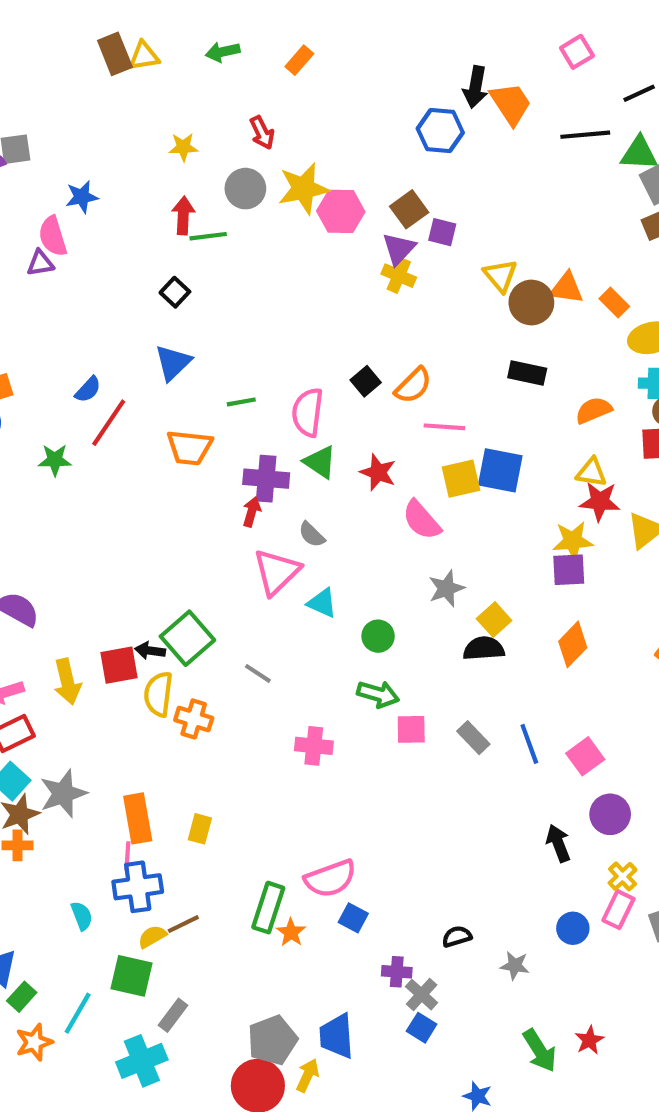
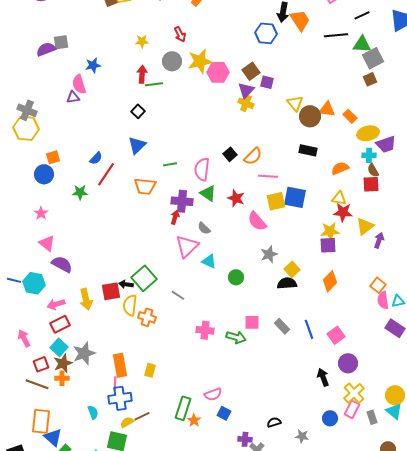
green arrow: (378, 694) -> (236, 337), moved
yellow cross: (623, 876) -> (354, 393), size x1.5
pink semicircle: (330, 879) -> (213, 394), size x0.7

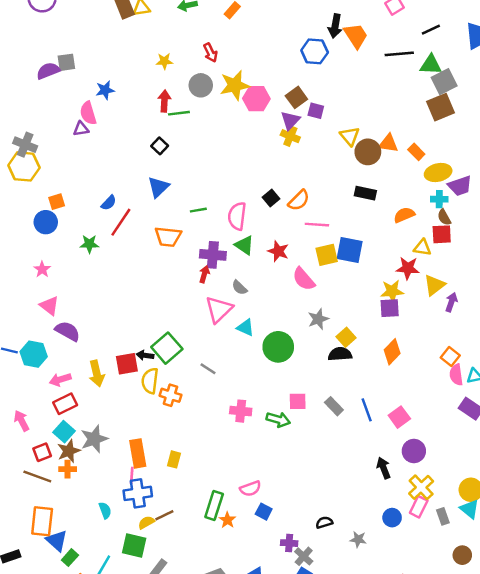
brown square: (370, 79) -> (441, 107), size x1.6
yellow triangle: (339, 198) -> (422, 248), moved
green circle: (236, 277) -> (278, 347), size x1.6

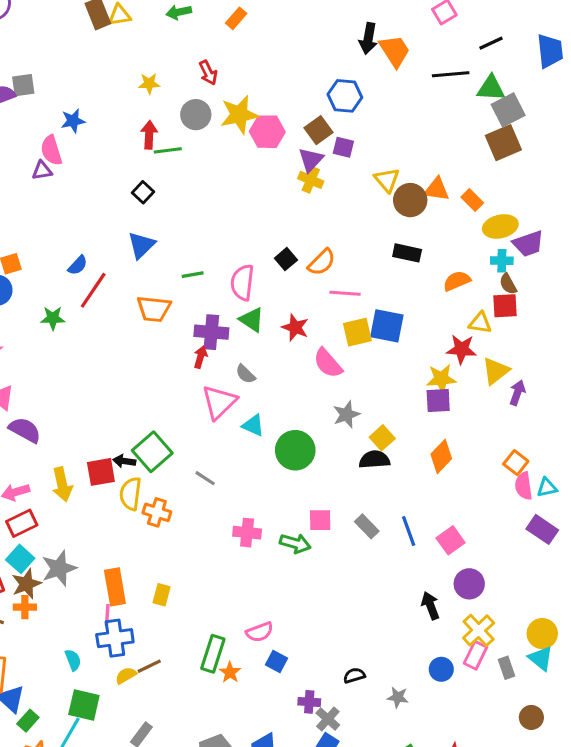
blue hexagon: (315, 51) -> (345, 96), moved
green square: (134, 545) -> (84, 705), moved

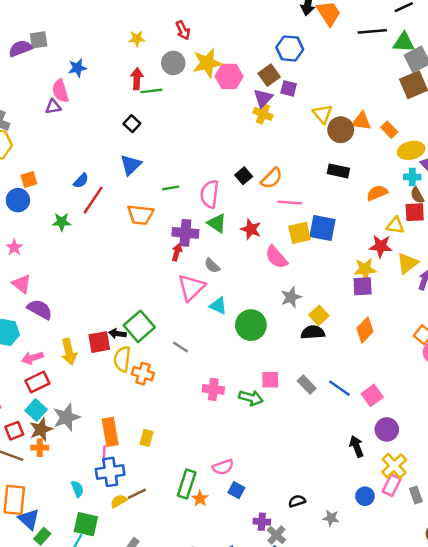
blue line: (409, 531) -> (339, 388), turned -35

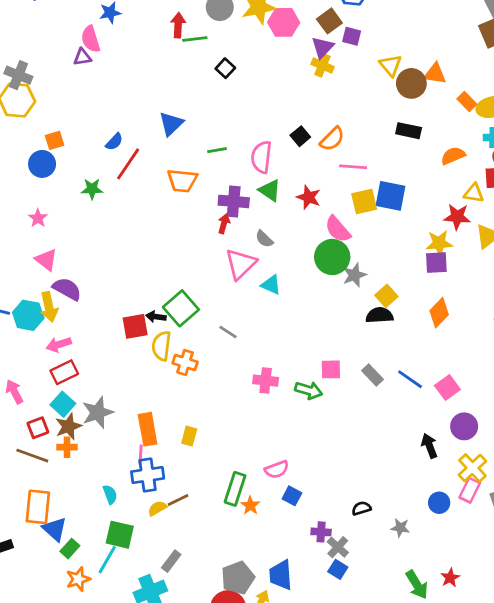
black square: (132, 124) -> (225, 68), moved
orange rectangle: (389, 130) -> (467, 101), moved
green circle: (251, 325) -> (332, 257), moved
yellow arrow: (69, 352) -> (49, 307), moved

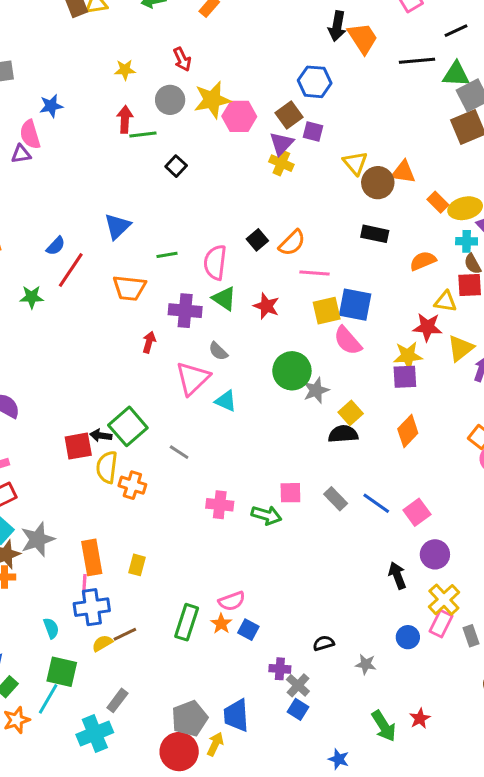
red arrow: (224, 224) -> (149, 342), moved
pink semicircle: (338, 229) -> (348, 341), moved
orange star: (250, 506) -> (221, 624), moved

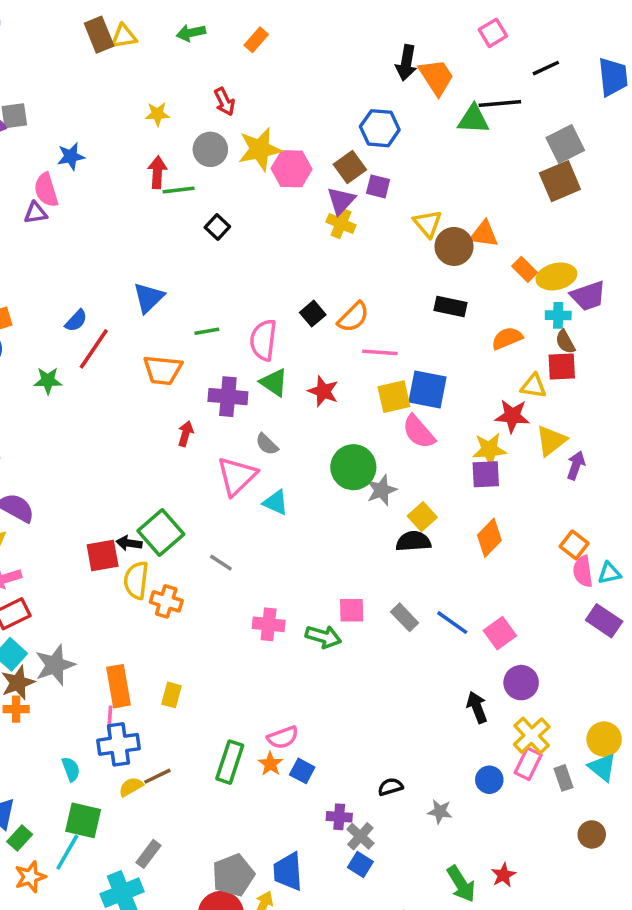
green triangle: (456, 74) -> (473, 119), moved

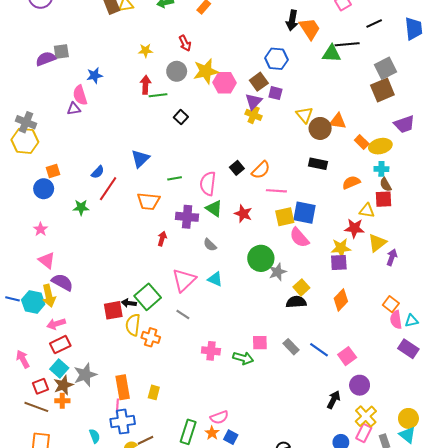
purple trapezoid: (588, 296) -> (404, 124), moved
pink triangle: (237, 476) -> (184, 280), moved
black arrow: (477, 707) -> (334, 400), turned 48

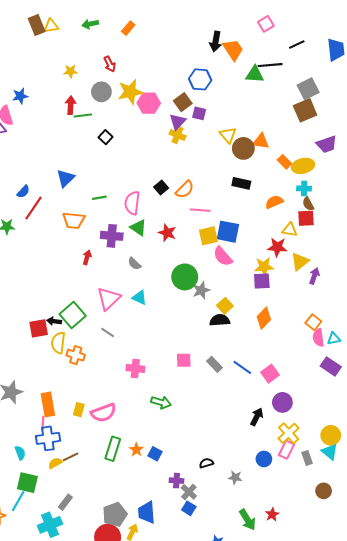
green arrow: (243, 358) -> (161, 402), moved
pink semicircle: (219, 417) -> (103, 413), moved, size x1.4

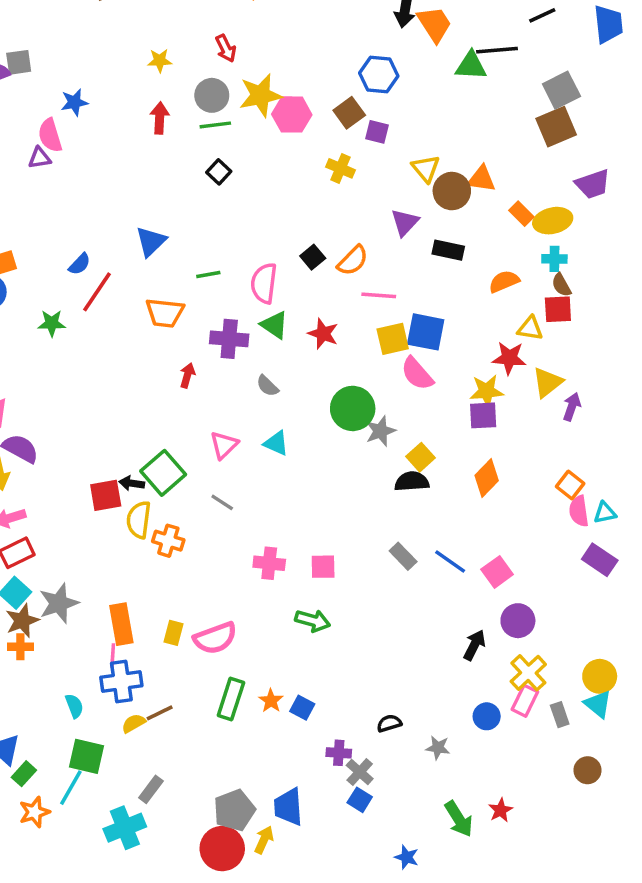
green line: (83, 115) -> (215, 125), moved
purple triangle: (178, 122) -> (405, 222), moved
pink triangle: (109, 299) -> (224, 445), size x0.7
pink square: (184, 360) -> (323, 567), moved

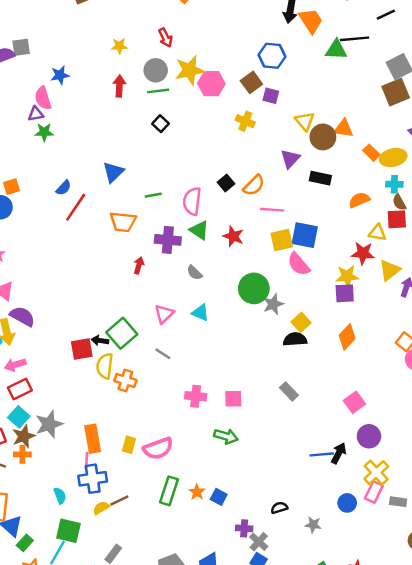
green star: (52, 323) -> (44, 132), moved
blue line: (450, 562) -> (322, 454), moved, turned -40
gray rectangle: (560, 715) -> (398, 502), turned -63

